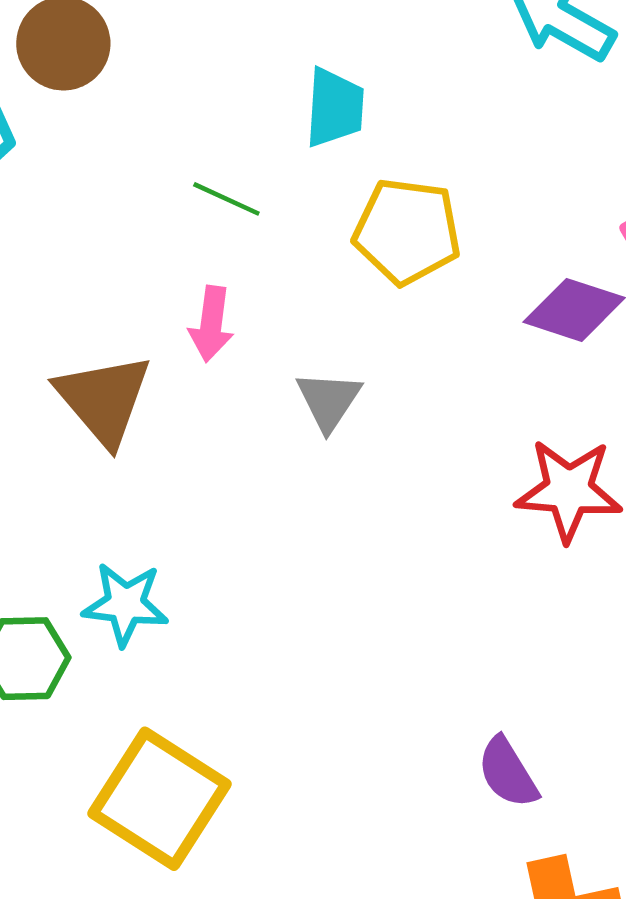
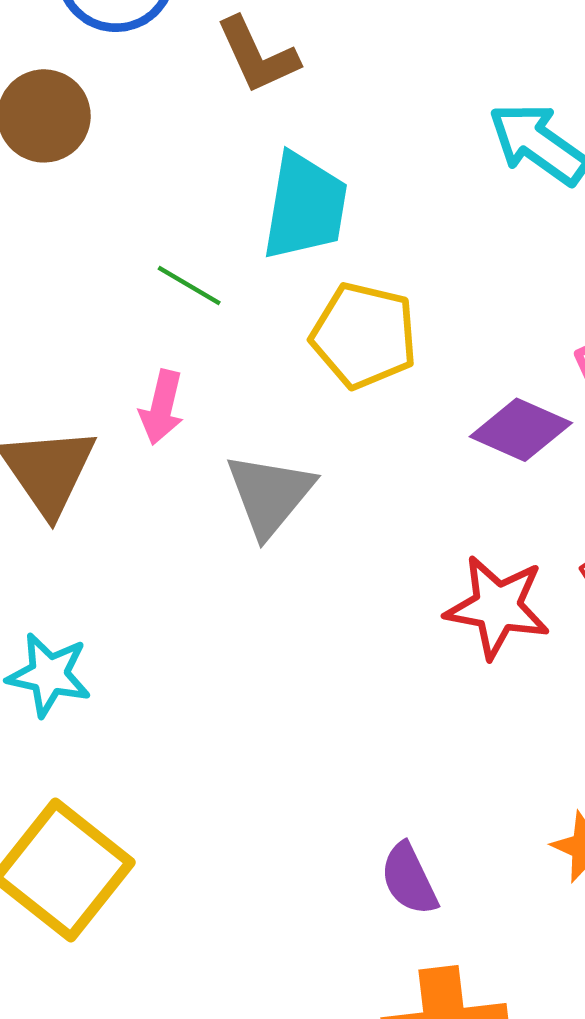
cyan trapezoid: (335, 108) -> (305, 206), size x1.4
gray triangle: (329, 401) -> (270, 495), size x1.4

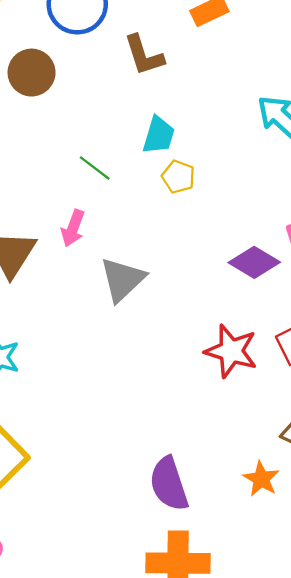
cyan trapezoid: (305, 206) -> (159, 135), size x0.7
yellow pentagon: (364, 335) -> (178, 177), moved, size x0.6
purple semicircle: (409, 879) -> (169, 484), size x1.4

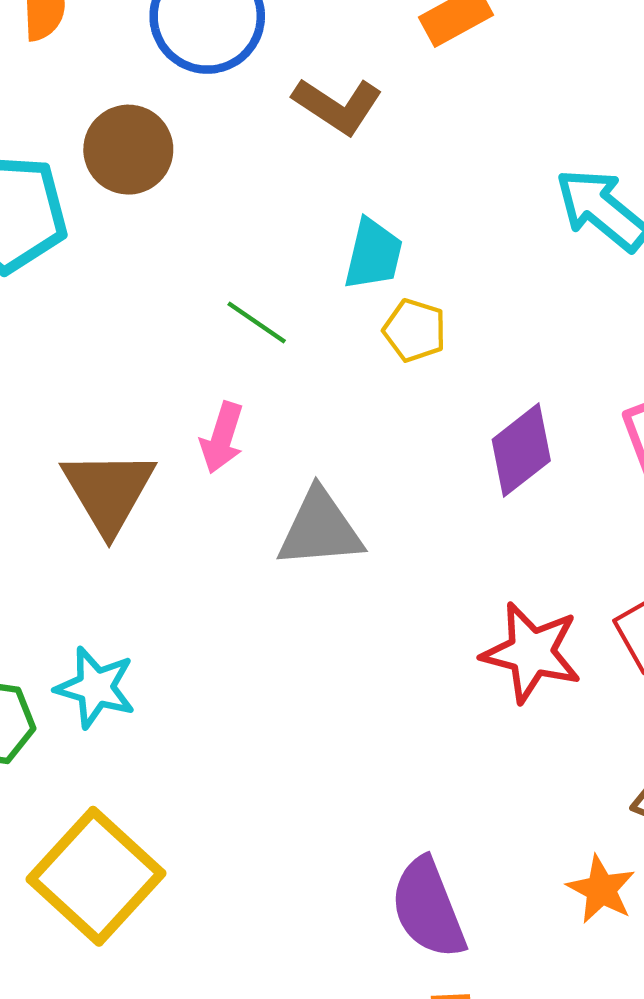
brown L-shape: (144, 55) -> (338, 106), turned -36
purple diamond: (254, 262) -> (521, 450), moved, turned -66
gray triangle: (122, 279) -> (320, 529), turned 42

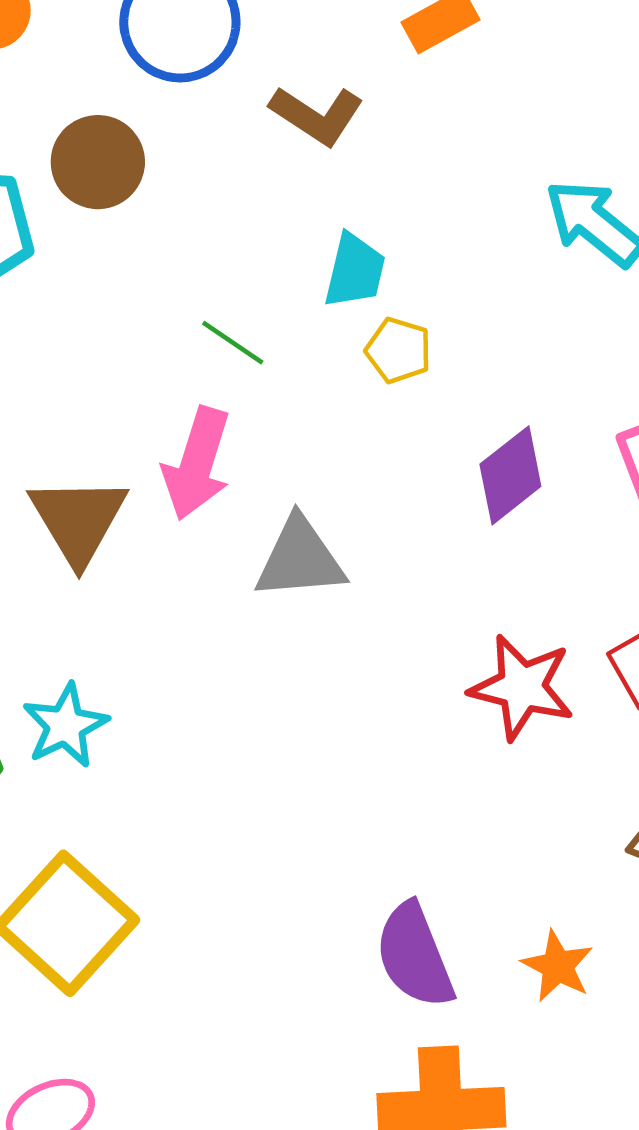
pink arrow: (222, 438) -> (197, 464), size x1.5
cyan star: (96, 687) -> (65, 726), turned 30
orange star: (601, 889) -> (558, 966), moved

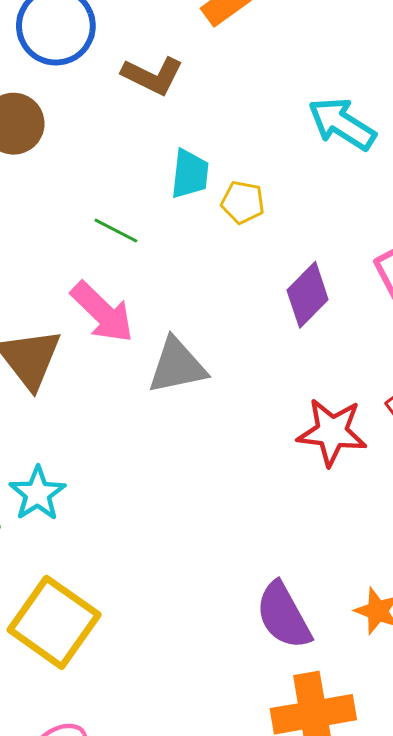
yellow pentagon: (398, 350) -> (243, 202), moved
pink arrow: (197, 464) -> (102, 312), turned -56

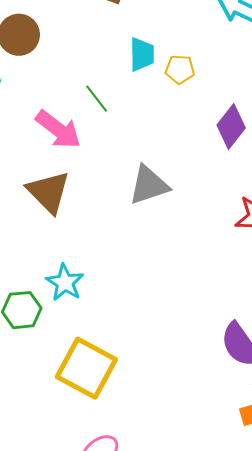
green line: (116, 231) -> (97, 99), turned 32
pink arrow: (102, 312) -> (58, 129), moved

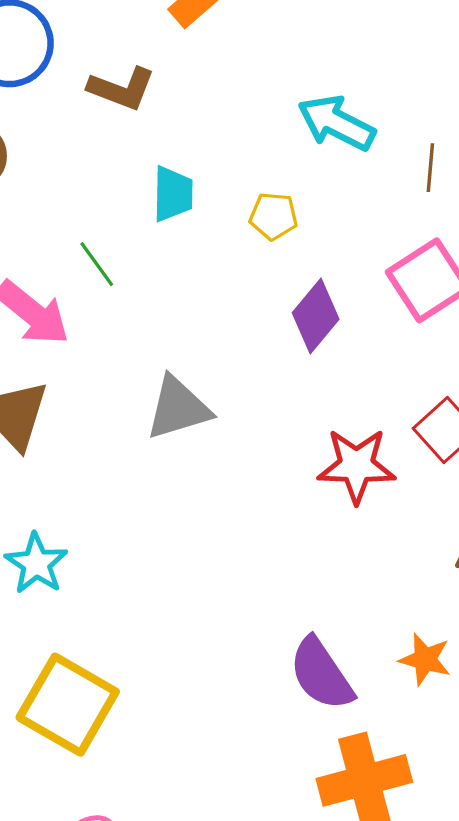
yellow pentagon: (180, 69) -> (273, 216), moved

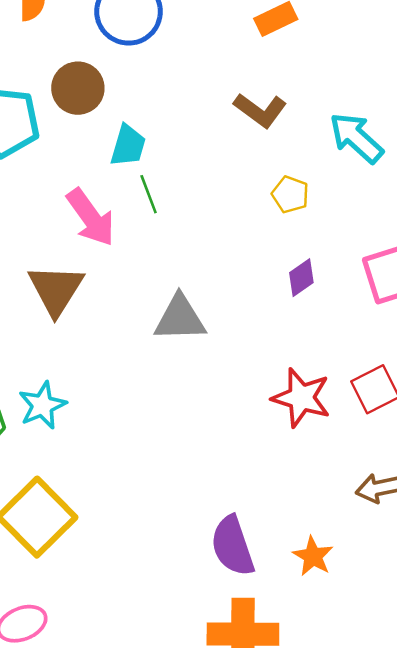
brown L-shape: (122, 89) -> (260, 110), moved
cyan trapezoid: (173, 194) -> (128, 146), moved
purple diamond: (316, 316) -> (301, 278), size x0.7

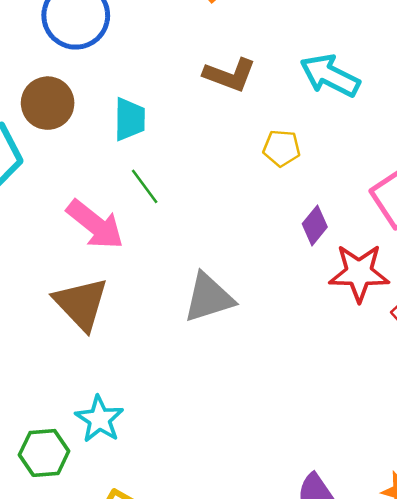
cyan trapezoid: (128, 146) -> (130, 119), moved
red star: (301, 398) -> (359, 273), moved

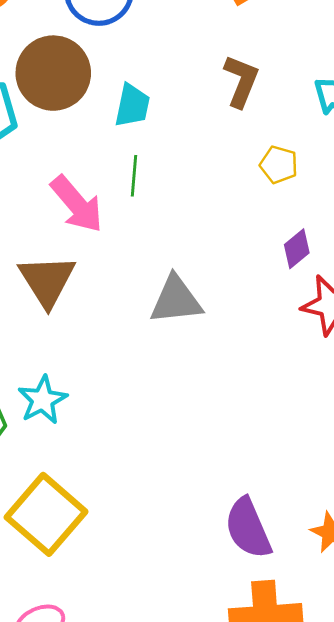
brown L-shape: (230, 75) -> (241, 81), turned -100
brown circle: (48, 103) -> (53, 73), size x1.4
green line: (145, 186) -> (134, 176), turned 30

